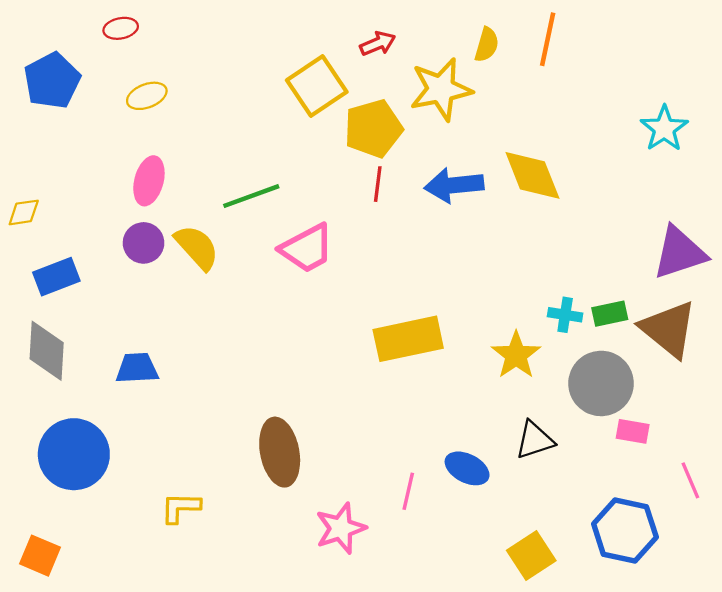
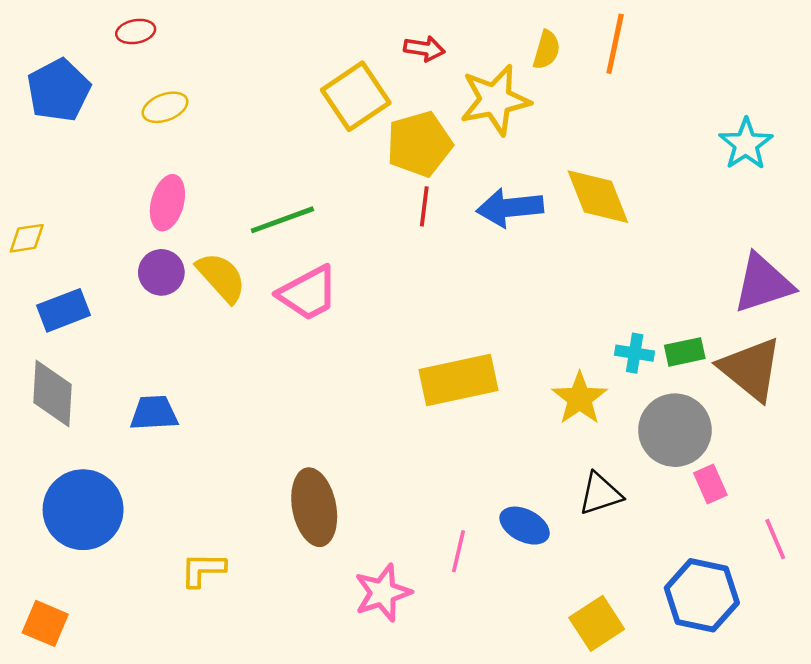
red arrow: (378, 44) -> (424, 49), turned 32
pink trapezoid: (307, 248) -> (308, 293), moved
pink rectangle: (633, 431) -> (710, 484), turned 56

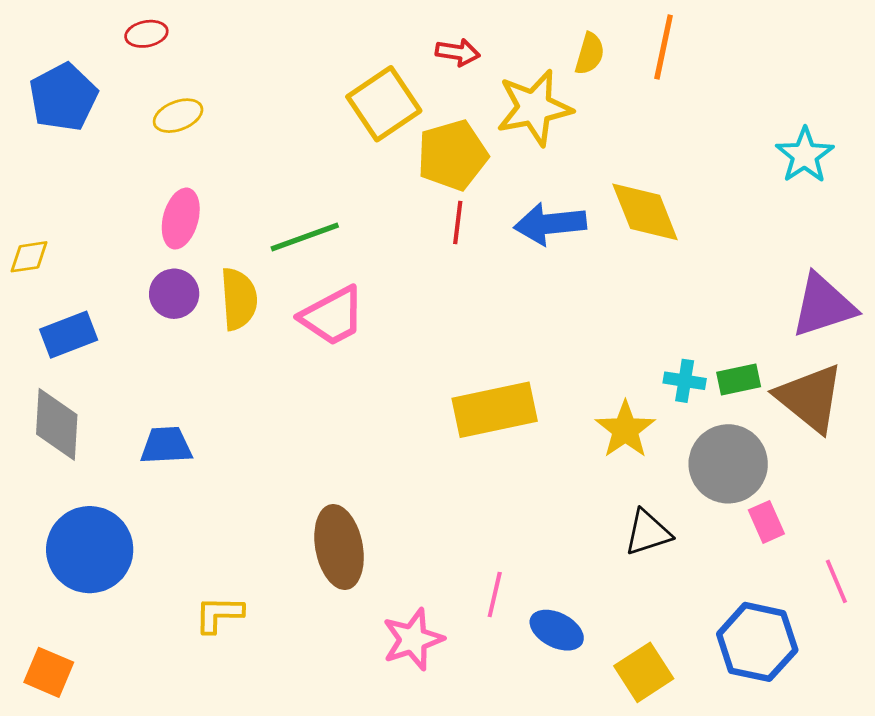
yellow semicircle: (221, 277) -> (239, 299), turned 38
blue ellipse: (525, 526) -> (557, 630), moved

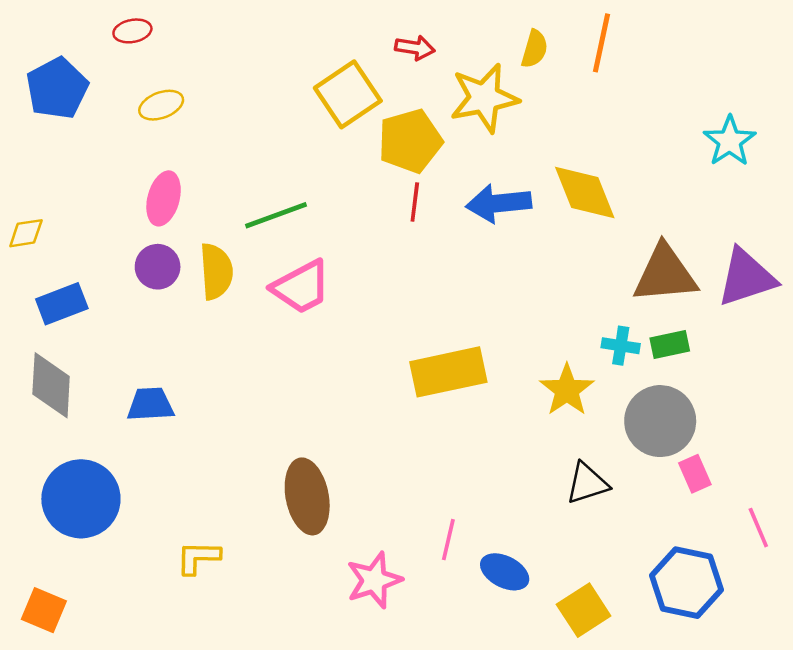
brown triangle: (810, 398) -> (665, 274), moved, turned -44

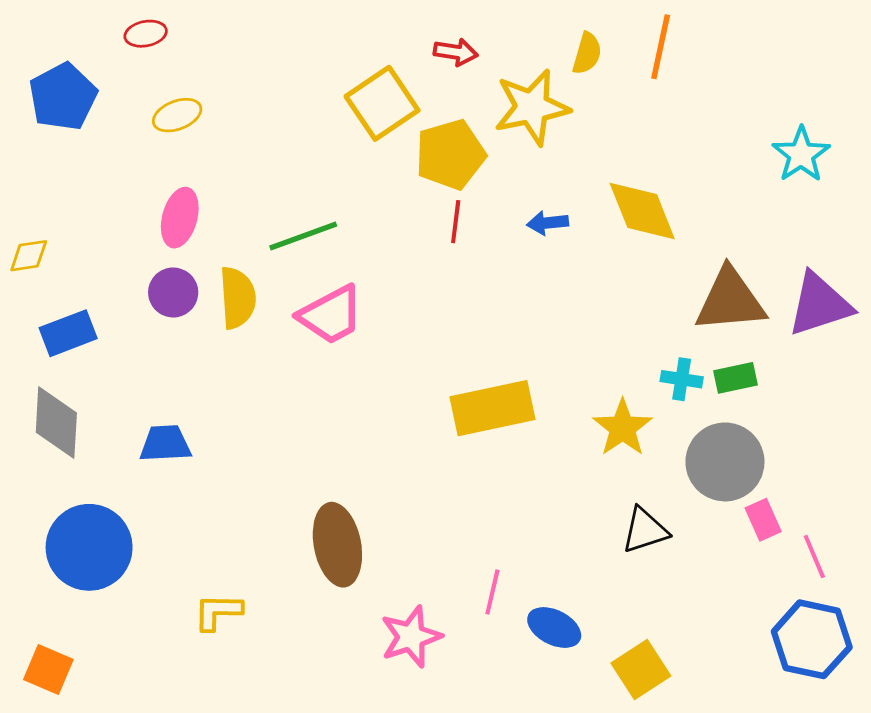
blue arrow: (499, 203) -> (548, 223), size x0.6
pink line: (758, 528) -> (814, 557), moved
blue hexagon: (687, 583) -> (812, 639), moved

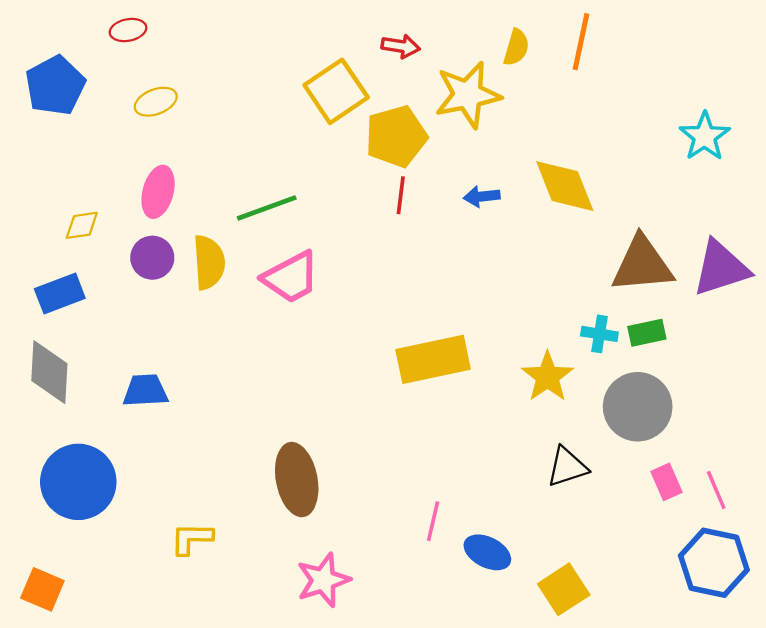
yellow diamond: (29, 256) -> (82, 225), moved
pink rectangle: (763, 520) -> (667, 482), moved
pink star: (411, 637) -> (323, 580), moved

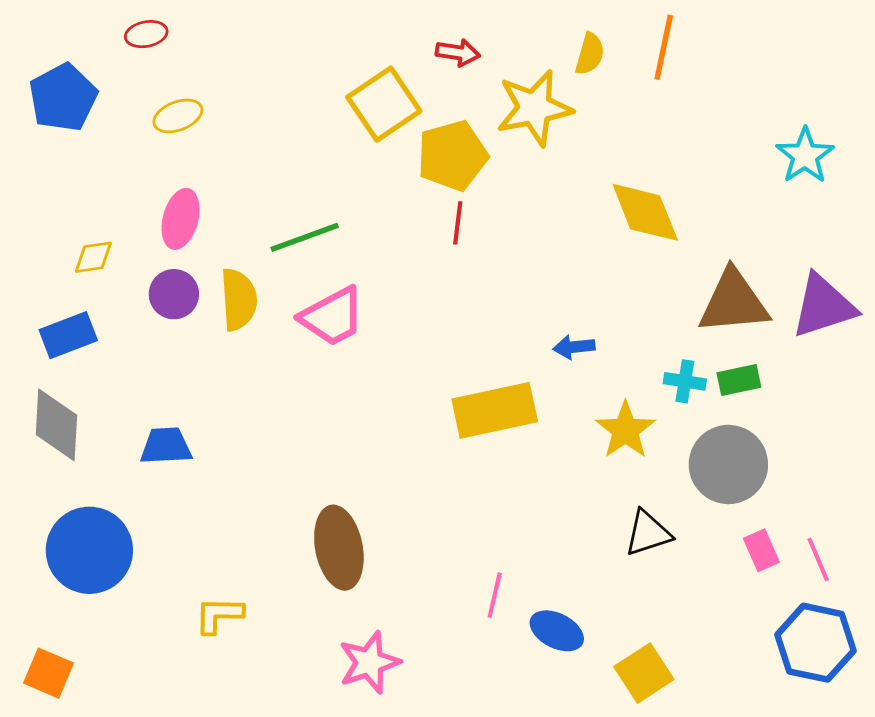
blue arrow: (482, 196) -> (574, 347), moved

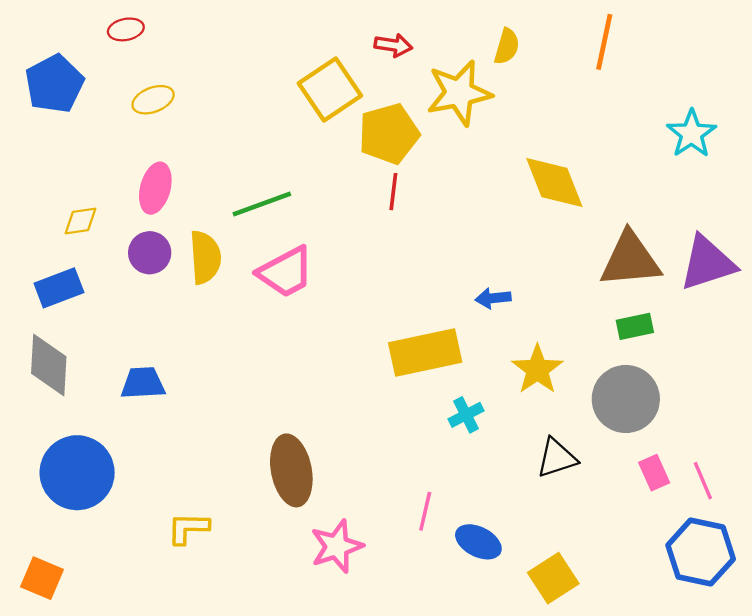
orange line: (664, 47) -> (604, 42), moved
cyan cross: (685, 381) -> (466, 415), moved, turned -36
pink star: (369, 663) -> (337, 546), moved

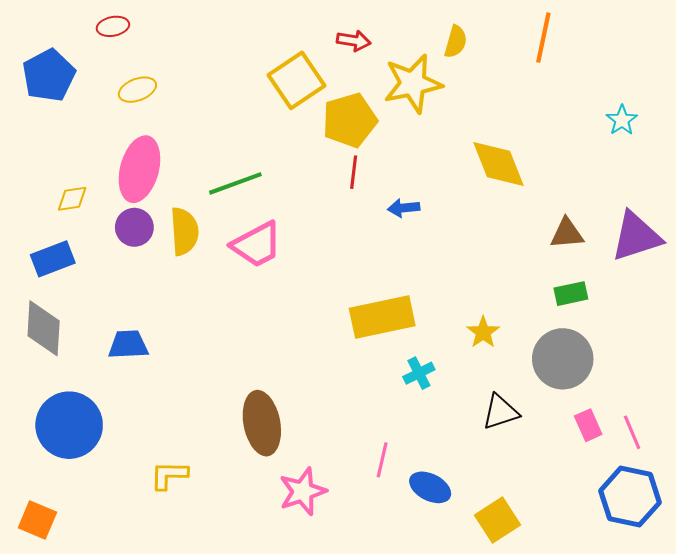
cyan star: (692, 134) -> (622, 120), size x0.7
pink ellipse: (155, 188) -> (139, 169), size x1.4
brown triangle: (630, 260) -> (567, 233), size x0.6
blue arrow: (493, 298) -> (404, 208), moved
yellow star: (537, 370) -> (483, 332), size x0.7

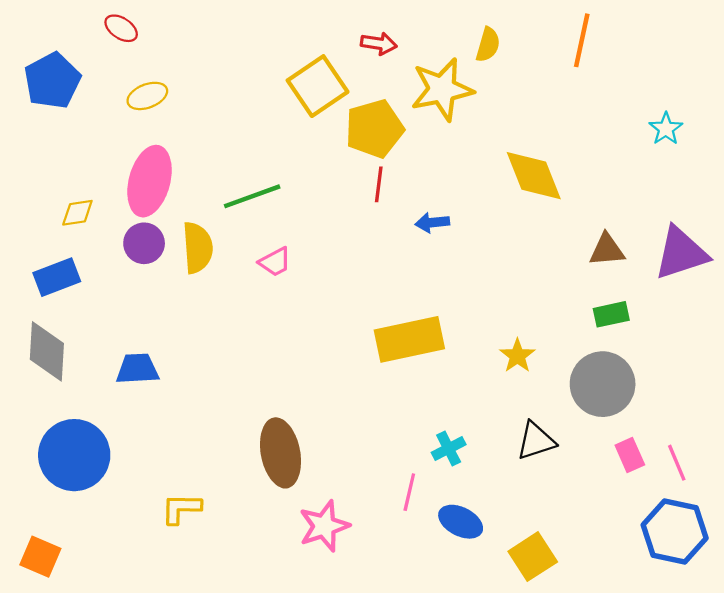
red ellipse: (113, 26) -> (121, 28), turned 44
pink trapezoid: (257, 245) -> (275, 262), size x0.6
cyan cross: (419, 373) -> (449, 449), moved

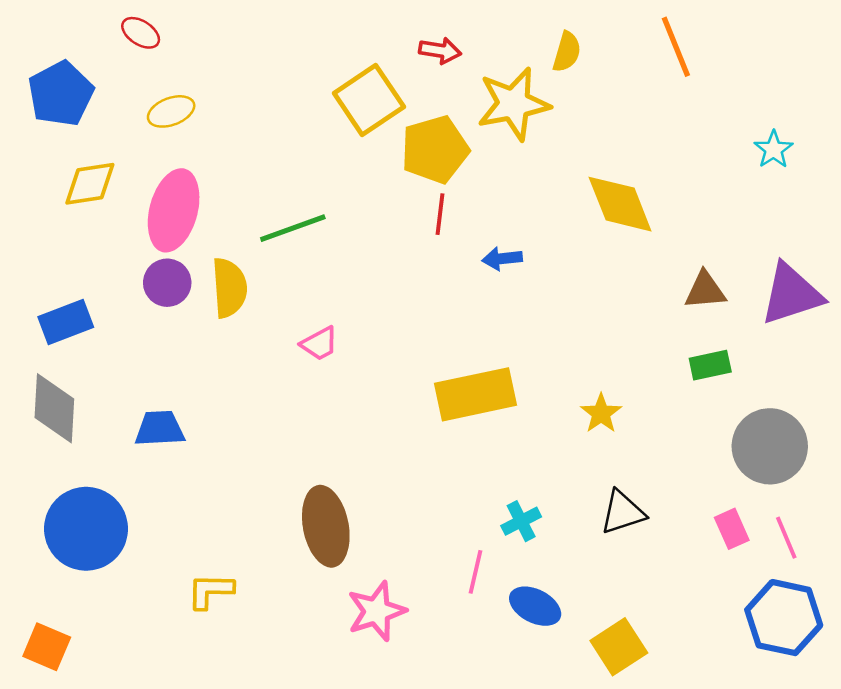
orange line: (582, 40) -> (676, 47), turned -34
yellow diamond: (77, 213) -> (90, 184), moved, size x1.4
pink trapezoid: (275, 262) -> (319, 344), moved
gray circle: (603, 384) -> (770, 446), moved

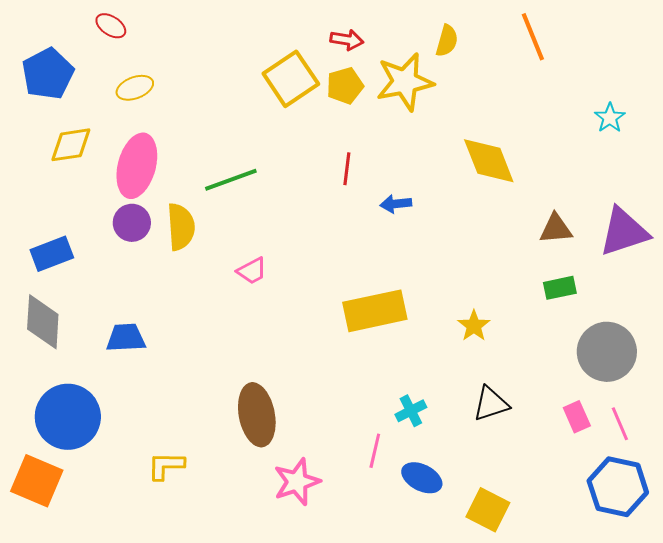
yellow pentagon: (435, 149) -> (345, 86), moved, size x0.7
orange square: (47, 647) -> (37, 481), moved, size x1.4
yellow square: (619, 647) -> (488, 510), turned -30

